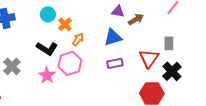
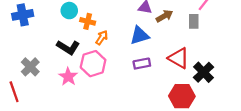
orange cross: (65, 24) -> (88, 21), turned -32
gray rectangle: (169, 43) -> (194, 21), moved
red triangle: (149, 58) -> (179, 58), turned -35

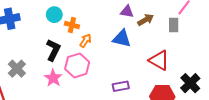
blue triangle: (140, 35) -> (122, 38), turned 30
black L-shape: (68, 47) -> (53, 50), turned -95
purple rectangle: (142, 64) -> (121, 86), moved
black cross: (203, 72) -> (190, 83), moved

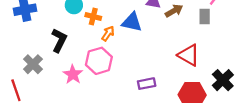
blue triangle: (122, 38) -> (132, 22), moved
black L-shape: (53, 50) -> (59, 40), moved

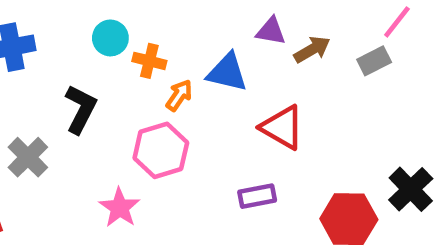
gray rectangle: (205, 16) -> (374, 61), turned 63
red triangle: (189, 55) -> (282, 127), moved
pink star: (73, 74) -> (120, 208), moved

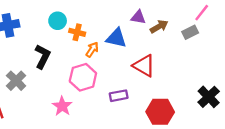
purple rectangle: (257, 196) -> (119, 96), moved
red hexagon: (349, 219) -> (160, 112), moved

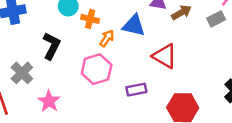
pink star: (62, 106) -> (49, 101), moved

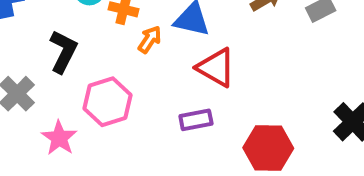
red triangle: (165, 56) -> (216, 68), moved
pink hexagon: (97, 69) -> (107, 102), moved

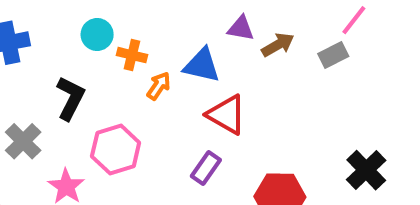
purple rectangle: (196, 120) -> (206, 168), turned -44

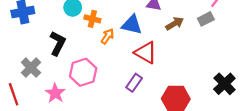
brown arrow: (278, 45) -> (175, 24), moved

